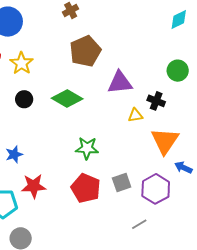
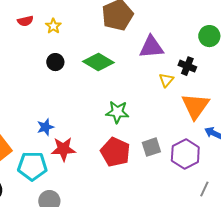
yellow star: (22, 63) -> (53, 26), size x0.7
yellow triangle: (135, 115) -> (166, 80), turned -42
blue star: (14, 154) -> (45, 127), moved
gray line: (139, 224) -> (204, 189), moved, turned -35

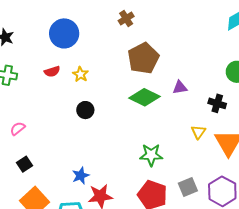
purple triangle: (151, 47) -> (180, 87), size x0.6
green diamond: (98, 62) -> (144, 97), moved
yellow triangle: (166, 80) -> (198, 132), moved

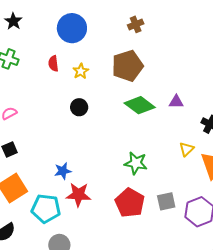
brown pentagon: (143, 58) -> (127, 66), moved
red semicircle: (52, 72) -> (53, 63), turned 91

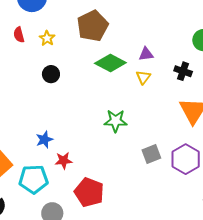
yellow triangle: (187, 149) -> (143, 77), moved
red star: (78, 195) -> (64, 161), size x0.7
red pentagon: (130, 203) -> (89, 192), moved

